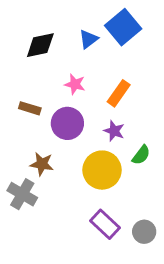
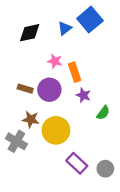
orange rectangle: (119, 93) -> (75, 72), moved, turned -54
brown rectangle: (30, 108) -> (25, 89), moved
yellow circle: (102, 170) -> (56, 130), moved

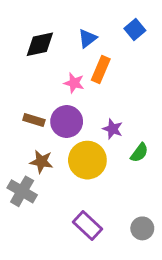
blue square: (90, 20) -> (135, 29), moved, size x0.6
orange rectangle: (75, 72) -> (101, 70), moved, turned 42
yellow circle: (56, 130) -> (87, 160), moved
purple rectangle: (77, 163) -> (87, 225), moved

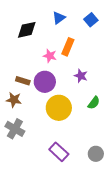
blue triangle: (87, 38) -> (59, 18), moved
purple star: (113, 129) -> (81, 76), moved
brown star: (41, 162) -> (14, 100), moved

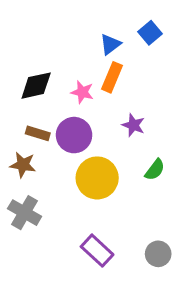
blue triangle: (59, 18) -> (110, 44), moved
black diamond: (27, 30) -> (36, 86), moved

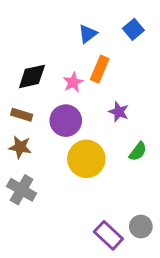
blue triangle: (110, 44) -> (88, 34), moved
pink star: (82, 92) -> (73, 82), turned 30
brown rectangle: (38, 133) -> (22, 115), moved
purple rectangle: (97, 251) -> (108, 235), moved

